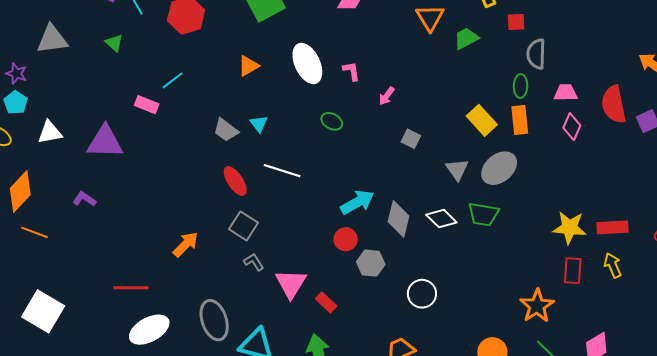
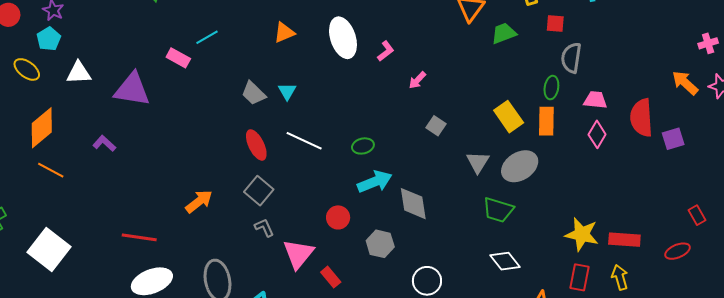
pink L-shape: (351, 71) -> (386, 51), turned 55
green ellipse: (332, 121) -> (363, 146), moved, turned -50
gray diamond: (398, 219) -> (413, 204), turned -30
white diamond: (441, 219) -> (505, 261), moved
red circle: (346, 239) -> (338, 217), moved

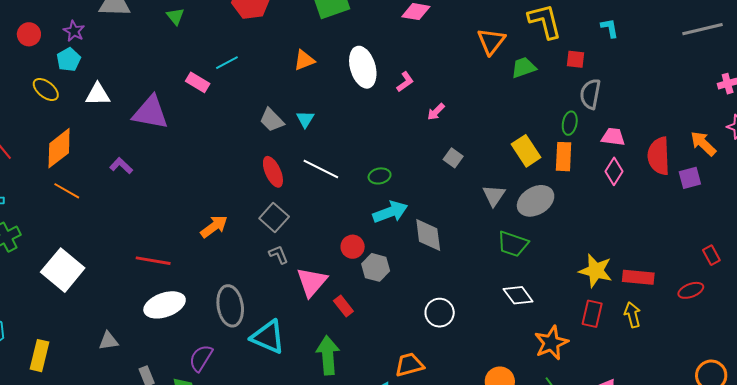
orange arrow: (685, 83) -> (703, 144), moved
gray hexagon: (380, 244) -> (376, 267), moved

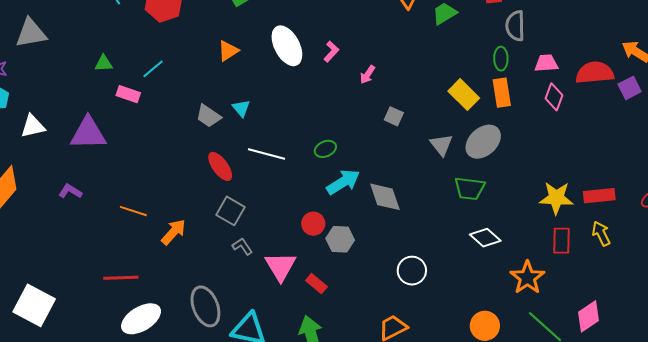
green triangle: (175, 16) -> (104, 63), moved, turned -42
red semicircle: (659, 156) -> (595, 73), turned 99
orange line: (67, 191) -> (133, 211), moved

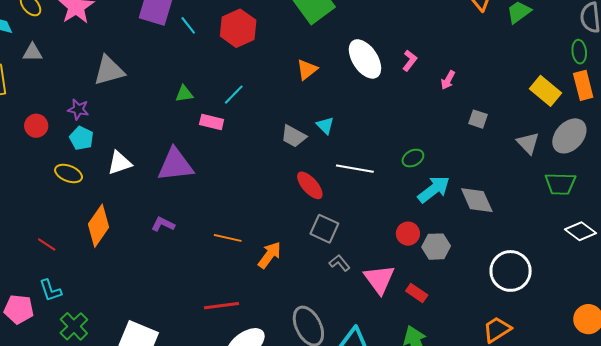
white circle: (412, 271) -> (511, 271), size x1.4

